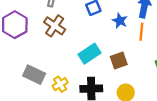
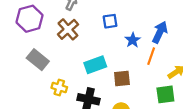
gray rectangle: (34, 75) -> (38, 60), moved
yellow cross: (60, 84) -> (59, 87), turned 35

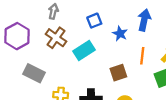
orange line: (151, 56) -> (142, 56), moved
cyan rectangle: (95, 65) -> (84, 50), moved

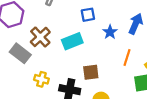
brown cross: (56, 38) -> (40, 37), moved
brown square: (118, 73) -> (91, 72), moved

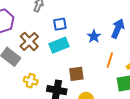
blue square: (88, 15) -> (60, 24), moved

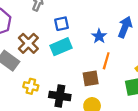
orange line: (110, 60) -> (106, 61), moved
brown square: (76, 74) -> (91, 78), moved

